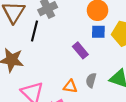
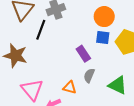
gray semicircle: (91, 80) -> (89, 75), moved

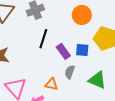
black line: (41, 30) -> (43, 39), moved
blue square: (103, 37) -> (82, 50), moved

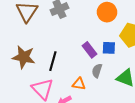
black line: (43, 39) -> (53, 61), moved

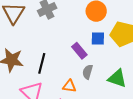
blue square: (109, 48) -> (98, 39), moved

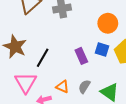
gray semicircle: (88, 72) -> (84, 87), moved

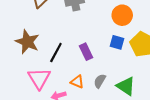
purple rectangle: (81, 56) -> (86, 52), moved

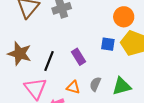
orange circle: (122, 15) -> (124, 17), moved
green triangle: (126, 86) -> (122, 86), turned -42

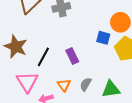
blue square: (108, 44) -> (103, 38), moved
orange triangle: (73, 87) -> (64, 85), turned 32

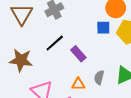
black line: (43, 57) -> (55, 43), moved, turned 36
orange triangle: (64, 85) -> (78, 84), turned -40

